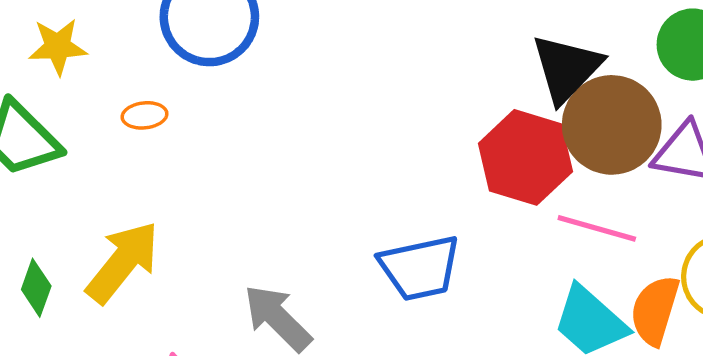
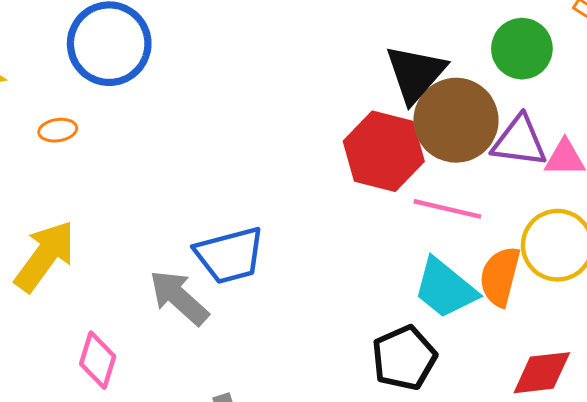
blue trapezoid: (420, 268) -> (230, 255), moved

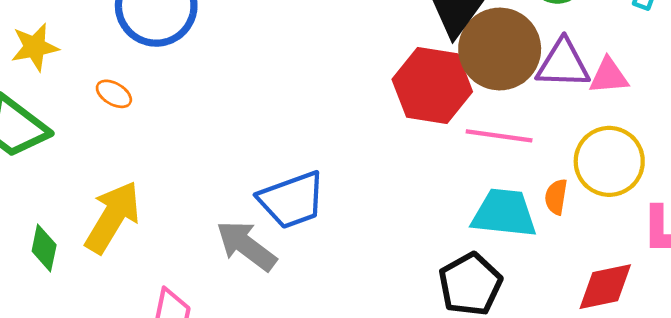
orange ellipse: (58, 130) -> (114, 94), turned 44
orange semicircle: (500, 276) -> (556, 197), size x0.6
cyan trapezoid: (445, 288) -> (504, 213), turned 152

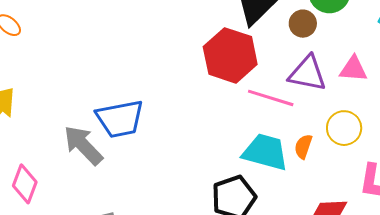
brown circle: (500, 49) -> (303, 24), moved, size x0.5
purple triangle: (563, 64) -> (307, 73), moved
yellow circle: (609, 161) -> (344, 128), size x0.7

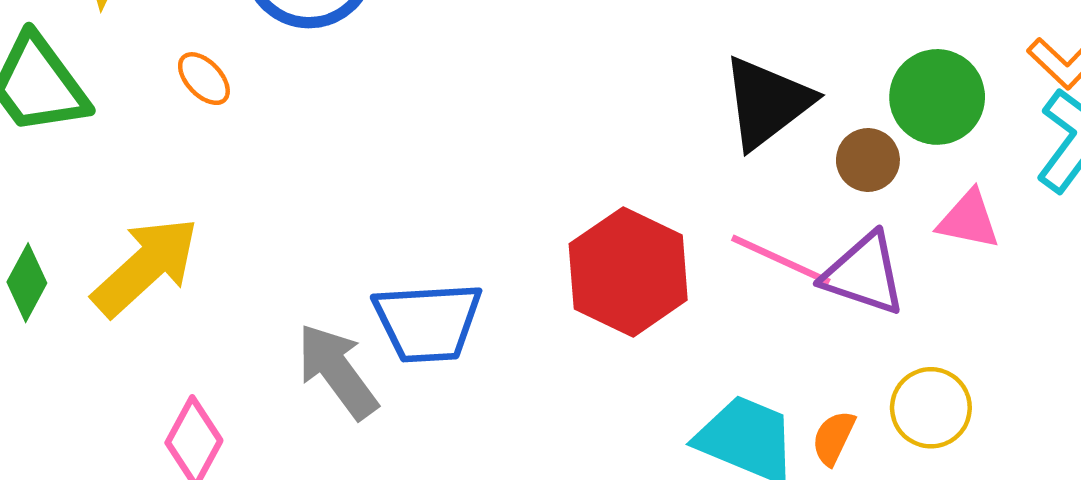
red hexagon: (230, 55) -> (628, 272), moved
pink triangle: (353, 69) -> (969, 220), moved
pink line: (271, 98) -> (781, 260), moved

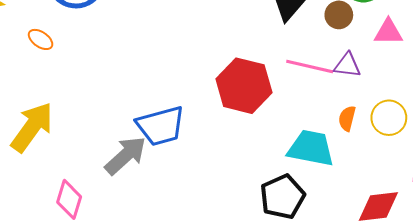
purple triangle: (864, 274) -> (347, 65), size x0.7
gray arrow: (337, 371) -> (126, 156), turned 96
orange semicircle: (834, 438) -> (347, 118), moved

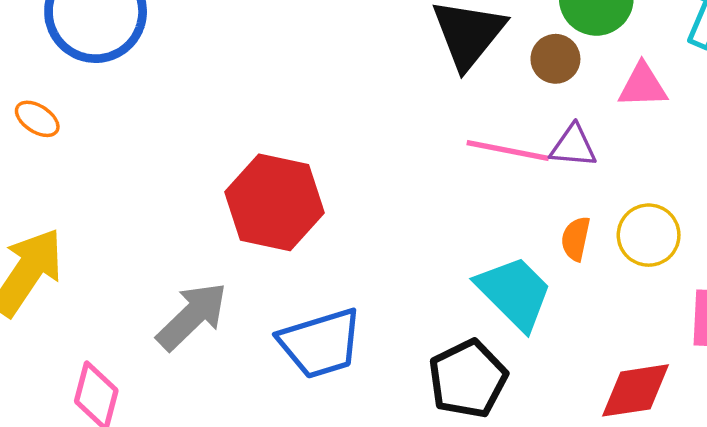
red hexagon: (244, 86) -> (275, 202), moved
blue trapezoid: (161, 126) -> (320, 343), moved
cyan trapezoid: (311, 148) -> (514, 293), turned 36

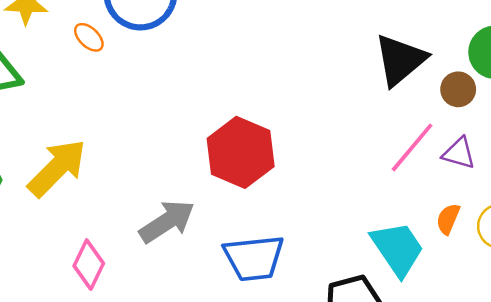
orange ellipse: (37, 119) -> (89, 37), moved
pink line: (508, 150) -> (412, 147), turned -72

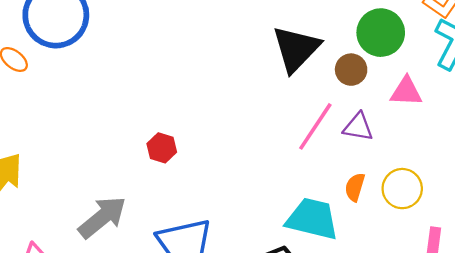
red hexagon: (241, 152) -> (162, 148), size x0.5
cyan trapezoid: (398, 249) -> (312, 219), turned -36

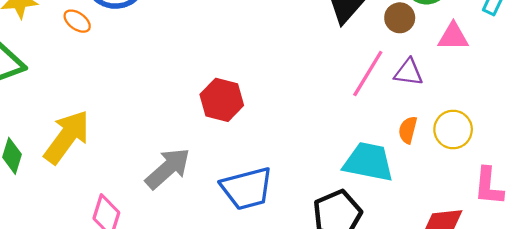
red hexagon: (162, 148) -> (222, 100), size x1.5

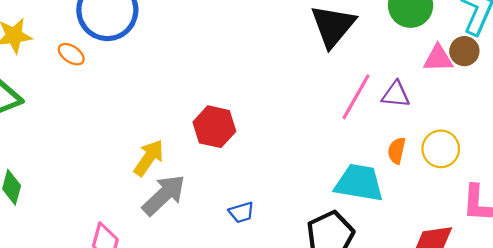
brown circle: (400, 18) -> (464, 51), moved
yellow arrow: (67, 137) -> (149, 158), moved, size x0.7
blue trapezoid: (247, 188) -> (241, 212), size x0.5

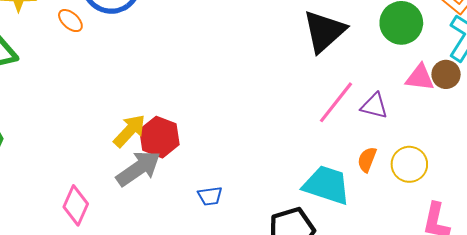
red hexagon: (214, 127) -> (159, 137), moved

